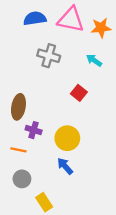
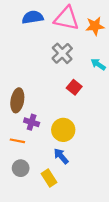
gray cross: (49, 56) -> (62, 53), moved, turned 30
cyan arrow: (94, 60) -> (98, 64), moved
yellow rectangle: (44, 202) -> (49, 178), moved

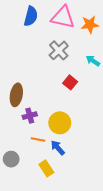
blue semicircle: (33, 17) -> (31, 16), turned 114
purple cross: (32, 122) -> (30, 116), turned -32
orange line: (17, 141) -> (38, 139), moved
gray circle: (21, 168) -> (11, 159), moved

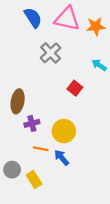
blue semicircle: (31, 16) -> (33, 18), turned -48
gray cross: (59, 50) -> (51, 53), moved
yellow rectangle: (46, 168) -> (34, 180), moved

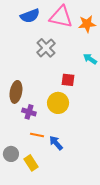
blue semicircle: (33, 18) -> (30, 16), turned 102
red square: (75, 88) -> (68, 80), turned -32
purple cross: (32, 123) -> (29, 112), turned 32
yellow circle: (64, 131) -> (58, 103), moved

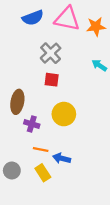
red square: (68, 80) -> (52, 80), moved
blue arrow: (56, 143) -> (62, 158), turned -35
yellow rectangle: (31, 163) -> (43, 173), moved

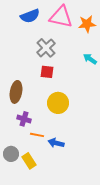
purple cross: (32, 124) -> (24, 119), moved
yellow rectangle: (43, 173) -> (29, 161), moved

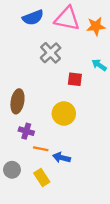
red square: (47, 72) -> (75, 79), moved
yellow rectangle: (29, 161) -> (42, 177), moved

